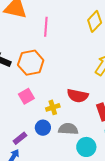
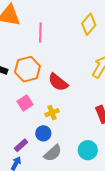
red semicircle: (78, 96) -> (58, 82), moved, turned 30
gray semicircle: (68, 129) -> (53, 153), moved, turned 138

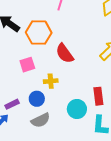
cyan circle: (88, 150) -> (77, 109), moved

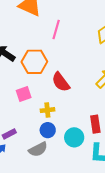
blue circle: (37, 99) -> (48, 130), moved

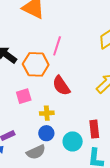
pink line: (56, 29) -> (57, 46), moved

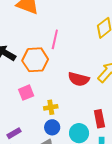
red semicircle: (61, 86) -> (79, 79), moved, turned -35

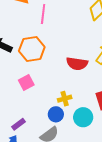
pink line: (55, 39) -> (43, 14), moved
yellow cross: (51, 107) -> (65, 99), moved

